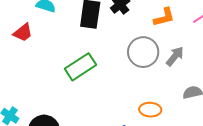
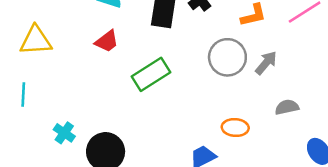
red trapezoid: (23, 33) -> (107, 41), moved

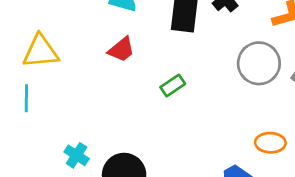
green rectangle: (151, 74) -> (173, 86), size x0.6
cyan line: (23, 95) -> (26, 98), moved

